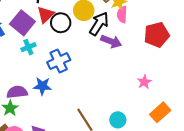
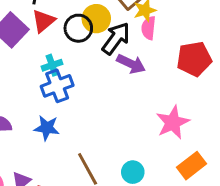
black circle: (61, 23) -> (78, 28), moved
cyan cross: (28, 47) -> (52, 65), moved
pink star: (144, 82) -> (173, 122), size x1.6
blue star: (42, 86) -> (47, 128), moved

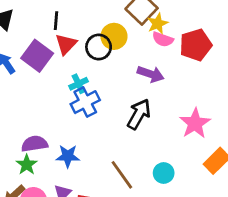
pink semicircle: (149, 28) -> (163, 39), turned -70
black arrow: (116, 38) -> (139, 114), moved
red pentagon: (194, 59) -> (196, 45), moved
blue star: (47, 128) -> (68, 156), moved

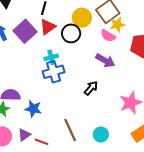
yellow circle: (114, 36) -> (82, 18), moved
pink semicircle: (163, 39) -> (108, 36), moved
black arrow: (139, 114) -> (91, 88), size x0.7

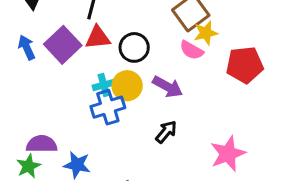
yellow circle: (82, 18) -> (127, 86), moved
red triangle: (48, 27) -> (98, 38), turned 30
purple arrow: (105, 61) -> (168, 87), moved

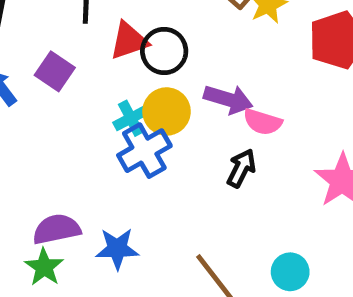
red triangle: (98, 38) -> (129, 41), moved
purple square: (63, 45) -> (55, 71), size x0.7
pink semicircle: (192, 50) -> (263, 122), moved

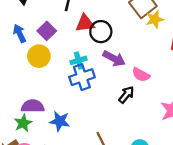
purple arrow: (228, 99) -> (114, 58), moved
yellow circle: (166, 112) -> (39, 56), moved

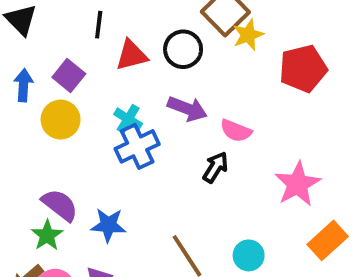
black circle: (101, 32) -> (183, 49), moved
blue arrow: (20, 33) -> (23, 85), turned 36
cyan cross: (79, 60) -> (128, 119), turned -35
purple semicircle: (33, 106) -> (60, 205), turned 45

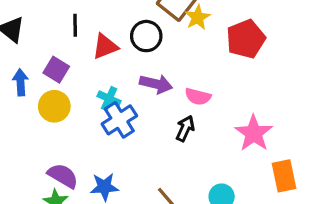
orange rectangle: (328, 240) -> (284, 176), turned -52

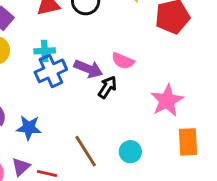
purple arrow: (156, 84) -> (88, 69), moved
cyan cross: (109, 99) -> (45, 51), turned -36

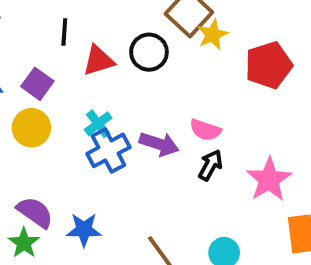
cyan cross: (45, 51) -> (98, 124), turned -30
black arrow: (107, 87) -> (210, 165), moved

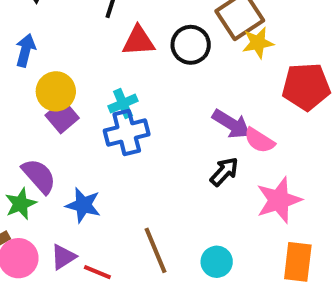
purple square: (37, 84) -> (62, 117), moved
pink semicircle: (205, 130) -> (259, 140), moved
purple arrow: (159, 144) -> (231, 124), moved

